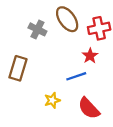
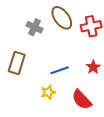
red star: (90, 56) -> (93, 67), moved
blue line: (76, 76) -> (60, 70), moved

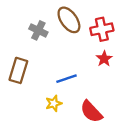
red star: (93, 67) -> (104, 59), moved

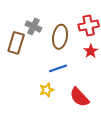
brown ellipse: (69, 20) -> (60, 37), moved, turned 45
brown rectangle: (18, 70) -> (16, 43), moved

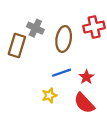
red star: (91, 51) -> (86, 77), moved

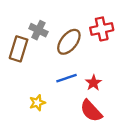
brown ellipse: (64, 39) -> (69, 42), turned 30
yellow star: (49, 95) -> (37, 103), moved

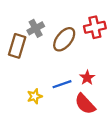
gray cross: (38, 30) -> (36, 28), turned 35
blue line: (67, 78) -> (62, 84), moved

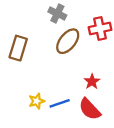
gray cross: (36, 28) -> (57, 14), moved, turned -35
blue line: (62, 84) -> (60, 103), moved

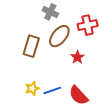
brown rectangle: (18, 48) -> (31, 46), moved
red star: (92, 82) -> (77, 57), moved

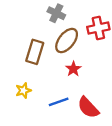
red star: (77, 57) -> (73, 69), moved
yellow star: (32, 88) -> (23, 90), moved

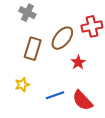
gray cross: (56, 13) -> (27, 13), moved
red star: (73, 69) -> (78, 62), moved

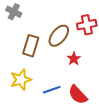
gray cross: (27, 13) -> (14, 12), moved
yellow star: (22, 85) -> (21, 80), size x1.5

